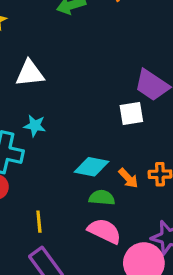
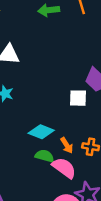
pink semicircle: (104, 231) -> (64, 168), moved

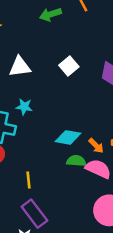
white square: (78, 98) -> (69, 66), moved, turned -30

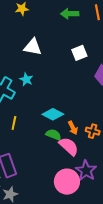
white square: (69, 66) -> (79, 53), moved
yellow line: (28, 180) -> (14, 123), moved

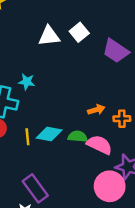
white triangle: (33, 47) -> (49, 36), moved
cyan diamond: (53, 114) -> (49, 134), moved
orange arrow: (73, 128) -> (96, 110), moved, turned -64

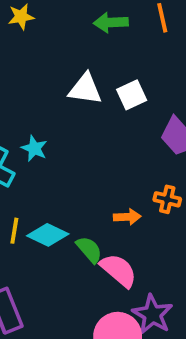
orange cross: (122, 119) -> (167, 199), moved
green semicircle: (78, 136) -> (89, 250), turned 30

